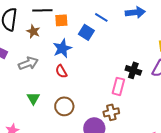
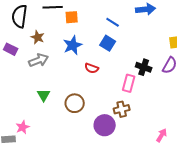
blue line: (101, 17) -> (113, 22), moved
brown star: (33, 31) -> (38, 37), moved
blue square: (86, 32) -> (108, 43), moved
red semicircle: (61, 71) -> (92, 68), moved, turned -40

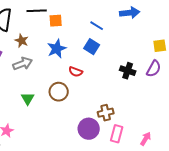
pink rectangle: (129, 83) -> (117, 134), moved
brown circle: (75, 103) -> (59, 92), moved

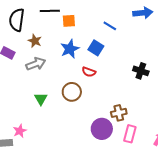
blue square: (92, 47) -> (96, 48), moved

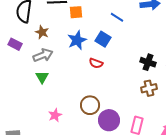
brown circle: (72, 92) -> (90, 105), moved
green triangle: (41, 99) -> (42, 77), moved
brown cross: (119, 113) -> (149, 88), moved
pink star: (20, 131) -> (55, 115), moved

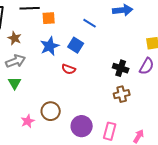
brown circle: (90, 105) -> (51, 111), moved

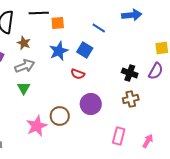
pink star: (28, 121) -> (37, 126), size x1.5
purple circle: (82, 126) -> (91, 104), moved

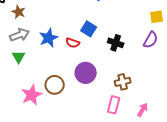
blue square: (85, 50) -> (89, 29), moved
blue star: (59, 51) -> (49, 38), moved
black cross: (130, 73) -> (116, 43), moved
brown cross: (131, 99) -> (123, 82), moved

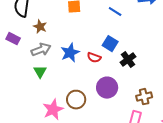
black cross: (116, 43) -> (128, 60), moved, turned 35

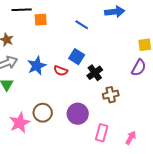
purple circle: (107, 88) -> (78, 114), moved
brown cross: (144, 97) -> (111, 95), moved

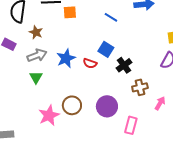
pink arrow: (131, 138) -> (160, 103), moved

